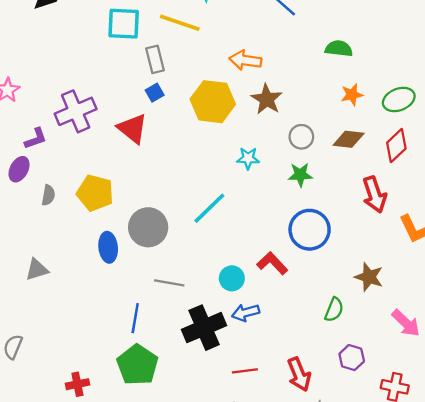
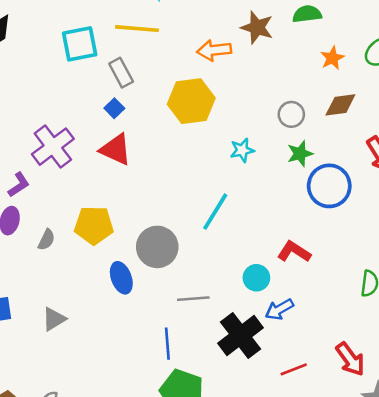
blue square: (155, 93) -> (114, 108), moved
brown star: (267, 99) -> (257, 27), moved
gray semicircle: (48, 195) -> (46, 240), turned 30
blue circle: (310, 230) -> (329, 186), moved

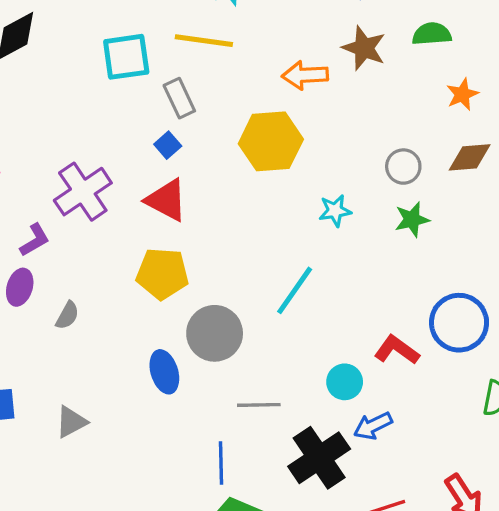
blue circle: (329, 186) -> (459, 323), moved
yellow pentagon: (94, 225) -> (162, 274), moved

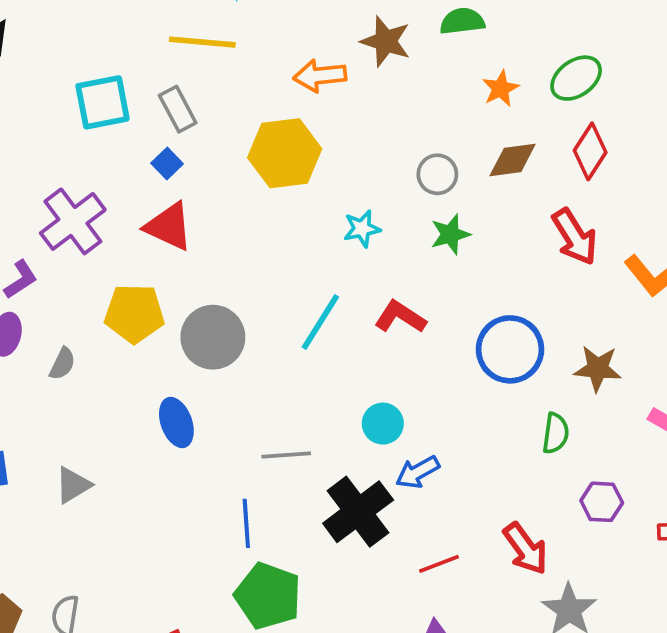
cyan square: (126, 57) -> (103, 102), moved
yellow pentagon: (162, 274) -> (134, 313), moved
gray circle: (215, 333) -> (213, 337), moved
red L-shape: (397, 350) -> (400, 317), moved

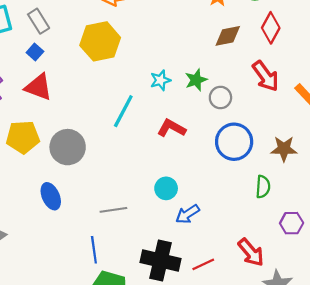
gray circle: (437, 174) -> (220, 98), moved
cyan star: (362, 229) -> (160, 80), moved
cyan line: (320, 322) -> (123, 111), moved
black cross: (358, 512) -> (160, 261), moved, turned -36

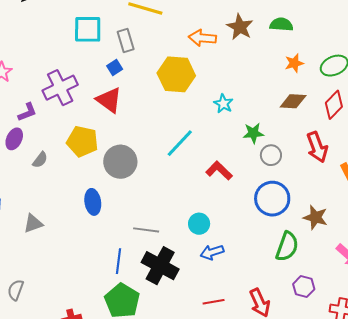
cyan star: (160, 80) -> (223, 104), moved, turned 30
green semicircle: (263, 187) -> (287, 246), size x1.4
black cross: (160, 261) -> (160, 266), moved

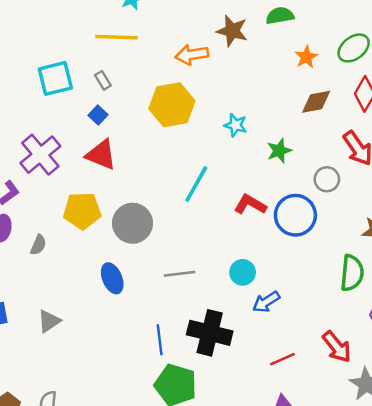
gray rectangle: (126, 41) -> (103, 80), size x0.7
gray circle: (271, 155) -> (327, 179), moved
blue circle: (272, 199) -> (295, 215), moved
gray line: (146, 230) -> (180, 274), moved

